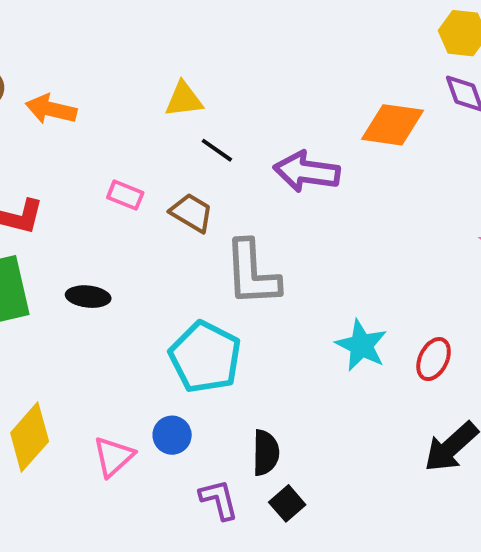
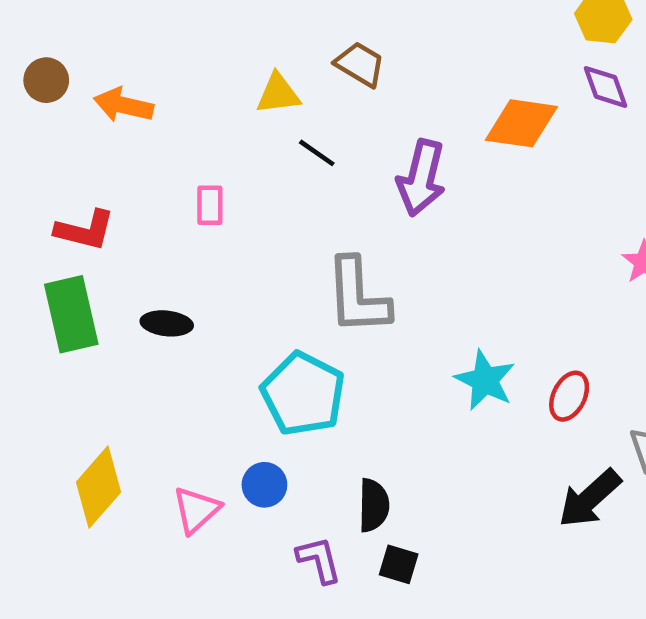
purple arrow: (307, 172) -> (421, 178), turned -84
pink rectangle: (125, 195) -> (210, 205), turned 68
brown trapezoid: (192, 213) -> (360, 64), moved
black square: (287, 503) -> (399, 564), turned -32

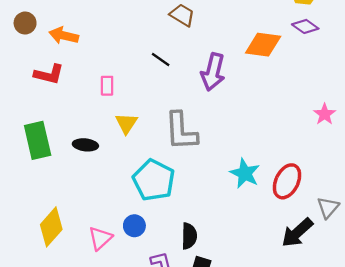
purple diamond: (605, 87) -> (305, 26), turned -35
yellow triangle: (278, 94) -> (126, 123), moved, turned -50
red L-shape: (85, 230) -> (49, 74), moved
red ellipse: (569, 396) -> (287, 181), size x1.4

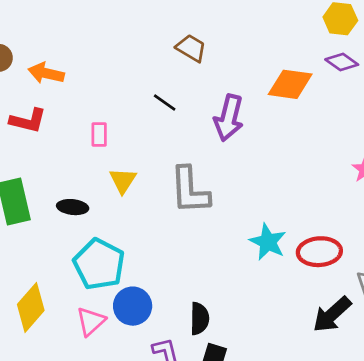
cyan pentagon: (154, 180) -> (99, 264), moved
red ellipse: (287, 181) -> (319, 252), turned 60
blue circle: (134, 226) -> (133, 306), size x1.4

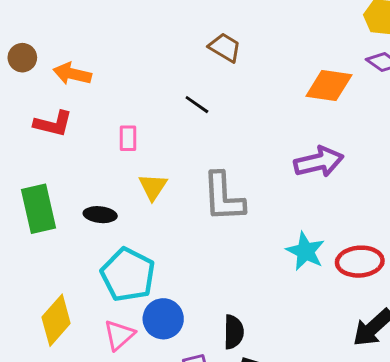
purple arrow: (229, 118) -> (319, 162), moved, turned -117

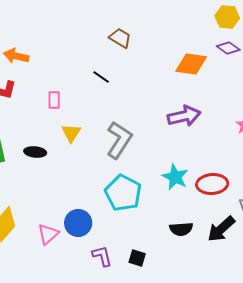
gray L-shape: (223, 197) -> (119, 140), turned -144
cyan pentagon: (128, 275) -> (123, 193), moved
black semicircle: (234, 332) -> (181, 229), moved, turned 85

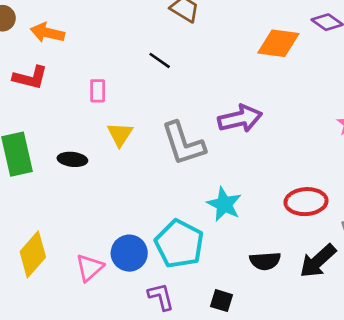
purple arrow: (184, 116) -> (240, 118), moved
gray L-shape: (119, 140) -> (183, 144), turned 129
cyan star: (175, 177) -> (224, 204), moved
cyan pentagon: (123, 193) -> (179, 244), moved
black square: (137, 258) -> (222, 301), moved

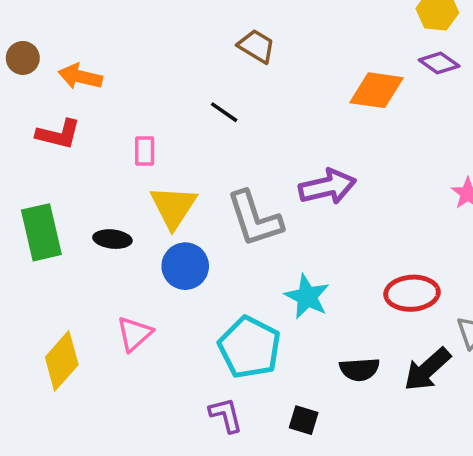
yellow triangle: (120, 134) -> (173, 207), size x1.4
blue circle: (129, 253) -> (185, 266), moved
pink triangle: (90, 268) -> (134, 334), moved

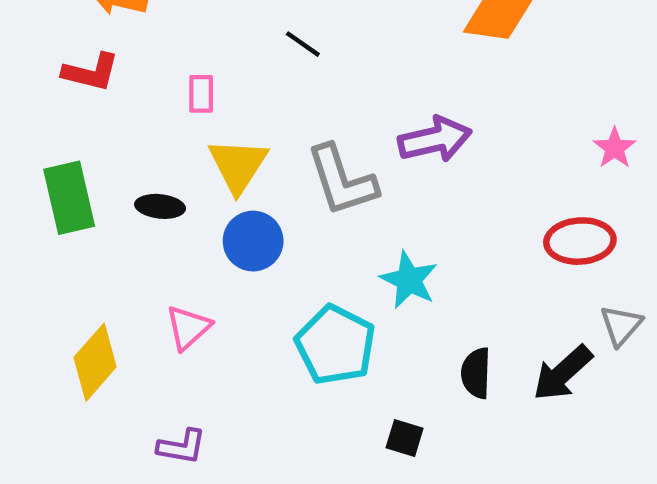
red ellipse: (412, 293) -> (580, 241), moved
black semicircle: (360, 369) -> (476, 373), turned 96
purple L-shape: (226, 415) -> (182, 447), moved, turned 114

